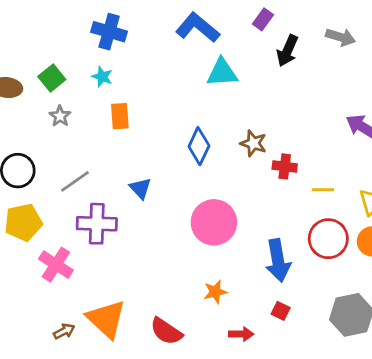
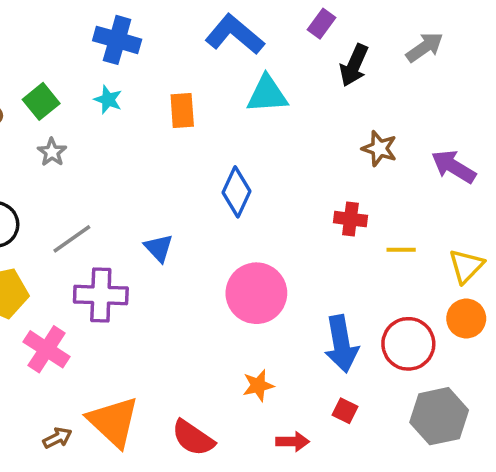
gray arrow: (341, 37) -> (425, 47), turned -52
orange rectangle: (120, 116) -> (182, 110), moved
brown star: (253, 143) -> (379, 148), moved
red circle: (328, 239) -> (408, 344), moved

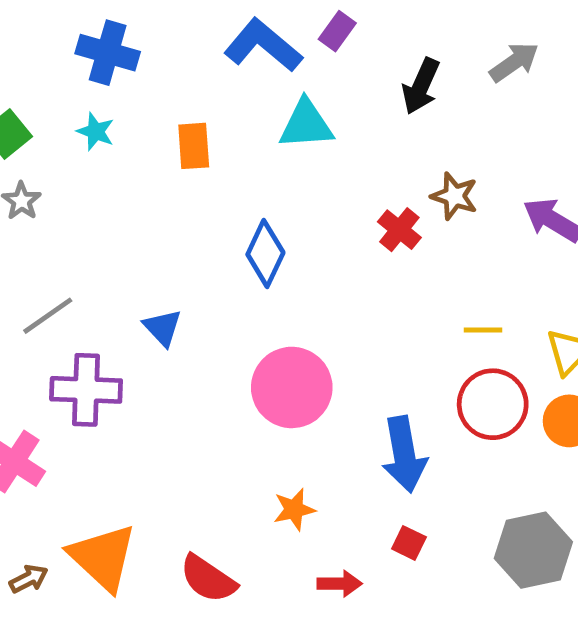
purple rectangle: (321, 24) -> (337, 31), moved
red cross: (350, 219) -> (399, 230), moved, turned 32
red circle: (408, 344) -> (493, 404), moved

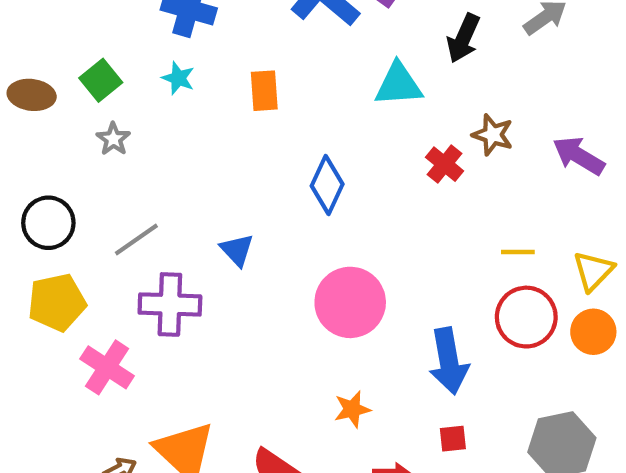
cyan triangle: (306, 124) -> (398, 84), moved
red square: (409, 543) -> (453, 439), turned -32

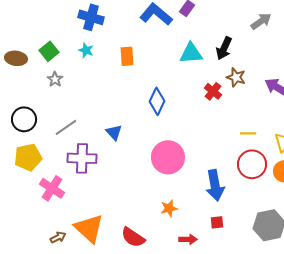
black arrow: (463, 38) -> (224, 48), moved

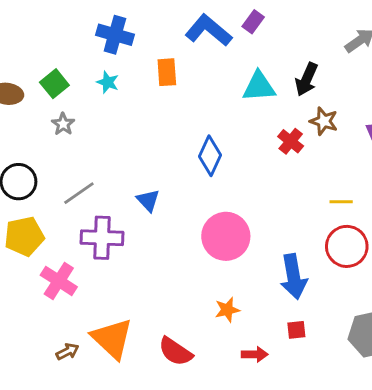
orange rectangle: (127, 56) -> (167, 72), moved

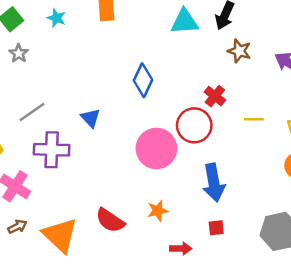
red cross: (291, 141) -> (215, 96), moved
red circle: (347, 246) -> (194, 125), moved
brown arrow: (67, 352) -> (17, 227), moved
red semicircle: (175, 352) -> (110, 220), moved

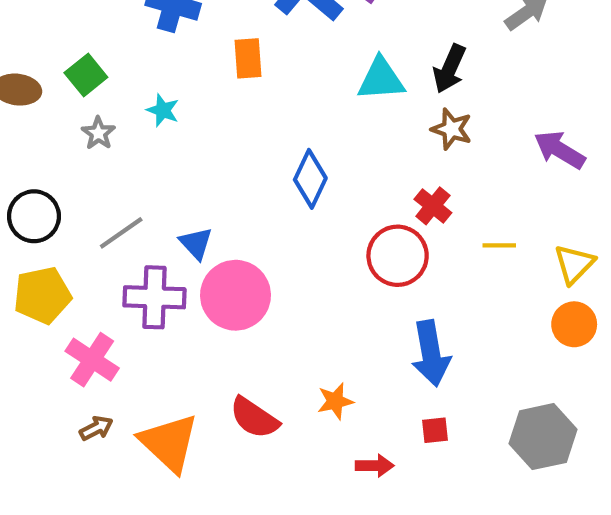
cyan star: (56, 18) -> (163, 110), moved
brown star: (239, 51) -> (452, 129), moved
blue triangle: (91, 118) -> (196, 243), moved
pink circle: (156, 149) -> (236, 295), moved

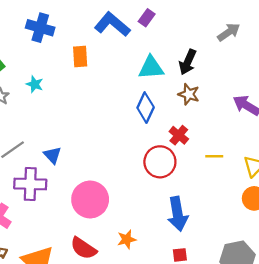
blue diamond: (310, 179) -> (146, 108), moved
pink circle: (236, 295) -> (90, 199), moved

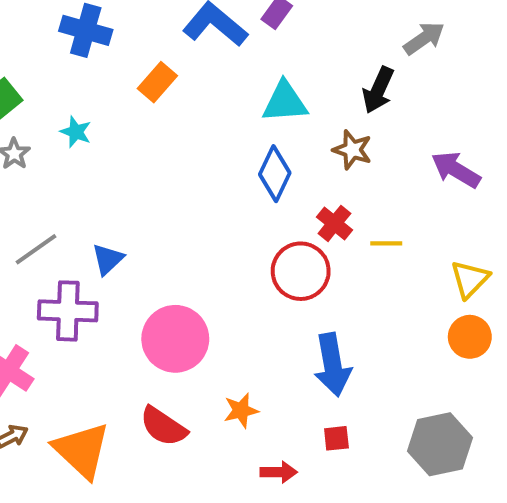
orange rectangle: (80, 57) -> (157, 82), turned 45
black arrow: (188, 62) -> (378, 90), moved
blue triangle: (52, 155) -> (108, 259), turned 30
yellow line: (214, 156) -> (386, 243), moved

